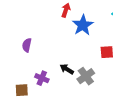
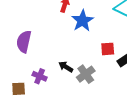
purple semicircle: (27, 45) -> (24, 42), size x1.5

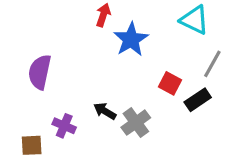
red square: (108, 49) -> (170, 83), turned 32

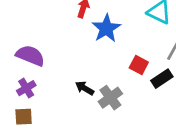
purple semicircle: (40, 72) -> (30, 56), turned 100
purple cross: (64, 126) -> (26, 88), moved, turned 36

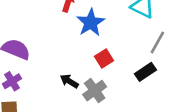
red square: (139, 65) -> (104, 59), moved, turned 30

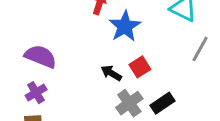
black rectangle: (145, 72) -> (162, 103), moved
black arrow: (69, 81) -> (111, 73), moved

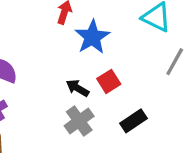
gray cross: (129, 103) -> (79, 121), moved

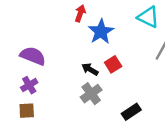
black rectangle: (133, 121) -> (131, 112), moved

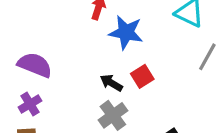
blue star: (101, 32) -> (126, 32), turned -30

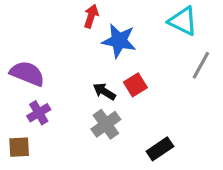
purple cross: (30, 104) -> (39, 113), moved

